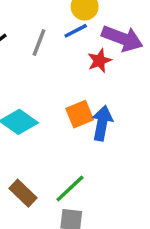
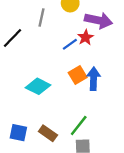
blue line: (76, 31) -> (70, 44), moved
gray line: (39, 42) -> (42, 18), moved

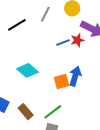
orange square: (78, 75) -> (61, 82), moved

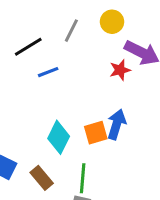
blue line: (63, 42) -> (48, 72), moved
cyan diamond: (28, 70) -> (59, 137), moved, turned 75
green line: (53, 112) -> (83, 178), turned -48

